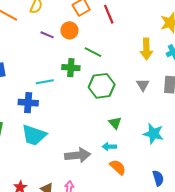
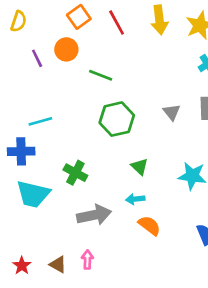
purple line: (47, 35) -> (37, 58), turned 48
yellow arrow: (146, 49) -> (159, 20), moved
green cross: (71, 68) -> (75, 173), moved, turned 30

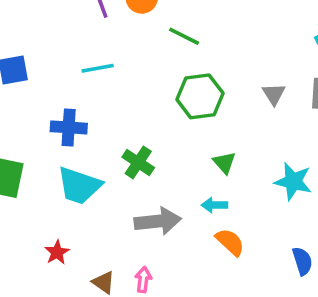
cyan line: (40, 121) -> (98, 68), moved
red star: (22, 265) -> (57, 252), moved

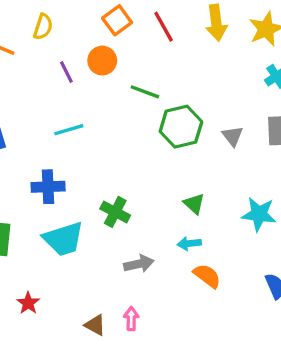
green hexagon: (200, 96) -> (181, 127), moved
cyan trapezoid: (79, 186) -> (63, 239), turned -30
gray arrow: (158, 221) -> (139, 264), size x0.7
red star: (57, 252) -> (28, 303), moved

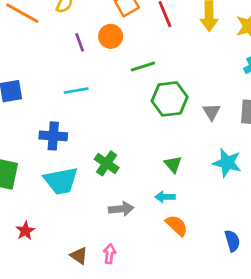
green line: (145, 92) -> (143, 66), turned -45
cyan star: (259, 214) -> (227, 163), moved

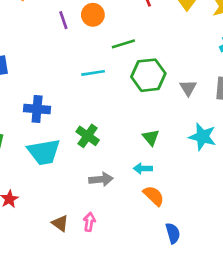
cyan line: (76, 91) -> (93, 73), moved
blue semicircle: (232, 241) -> (173, 233), moved

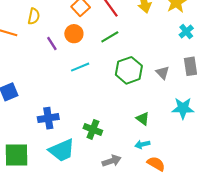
green line: (123, 44) -> (110, 37), moved
cyan line: (93, 73) -> (80, 67), moved

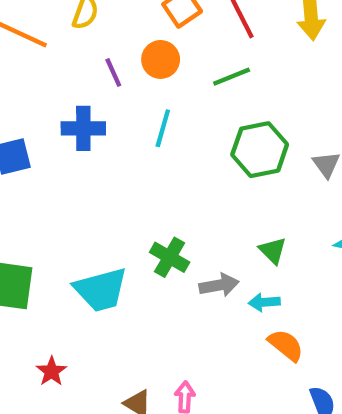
cyan line: (80, 67) -> (163, 128), turned -60
blue cross: (48, 118) -> (83, 128), moved
gray arrow: (112, 161) -> (219, 285), moved

